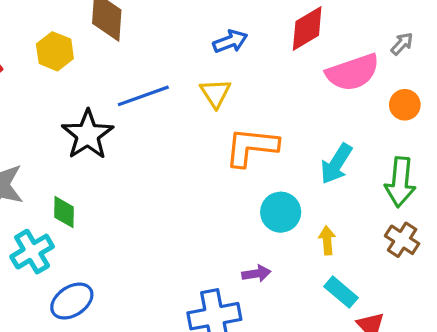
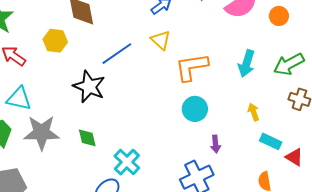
green arrow: (400, 182) -> (289, 64), turned 72
cyan circle: (281, 212) -> (195, 109), moved
cyan cross: (32, 252) -> (127, 162), moved
purple arrow: (256, 274) -> (216, 144), turned 108

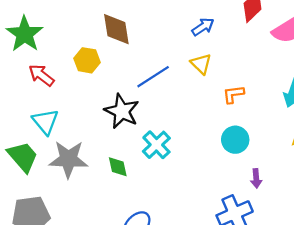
orange L-shape: (192, 67) -> (233, 94), size x0.6
cyan triangle: (19, 99) -> (45, 122), turned 36
cyan cross: (127, 162) -> (156, 145), moved

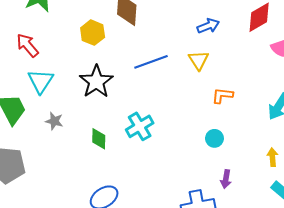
red arrow: (41, 75) -> (27, 45), moved
black star: (122, 111) -> (96, 82), moved
cyan circle: (235, 140) -> (214, 138), size x0.7
gray star: (68, 159) -> (54, 121), size x0.5

